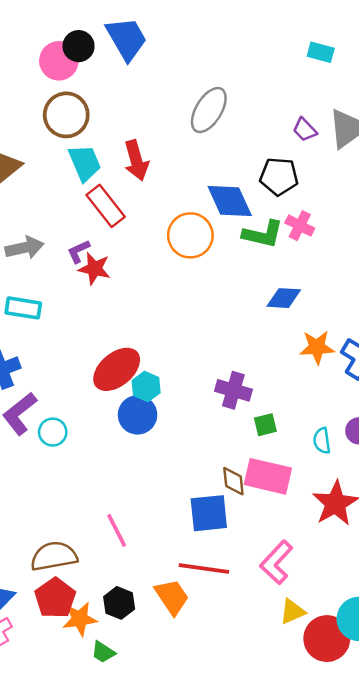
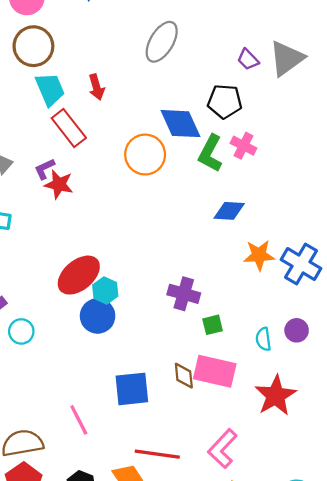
red arrow: (136, 160) -> (96, 87), size x0.7
green L-shape: (263, 234) -> (210, 153), turned 105
blue square: (209, 513) -> (132, 389), moved

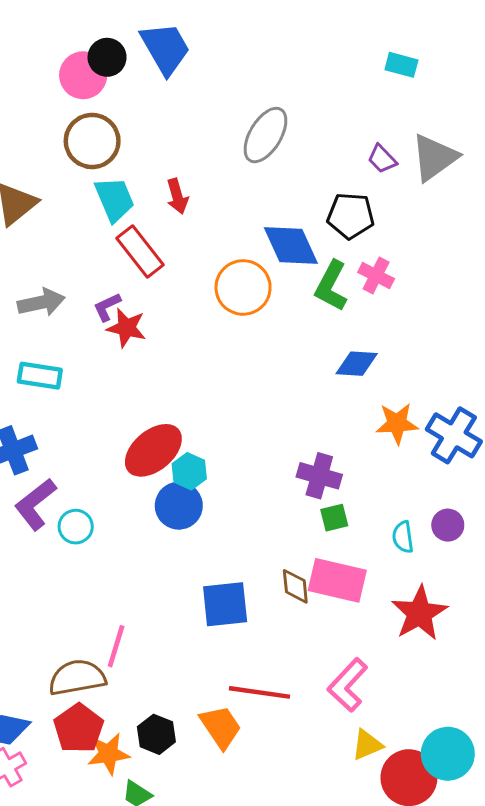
purple cross: (184, 294) -> (319, 476), moved
pink line: (79, 420) -> (116, 646), moved, turned 44

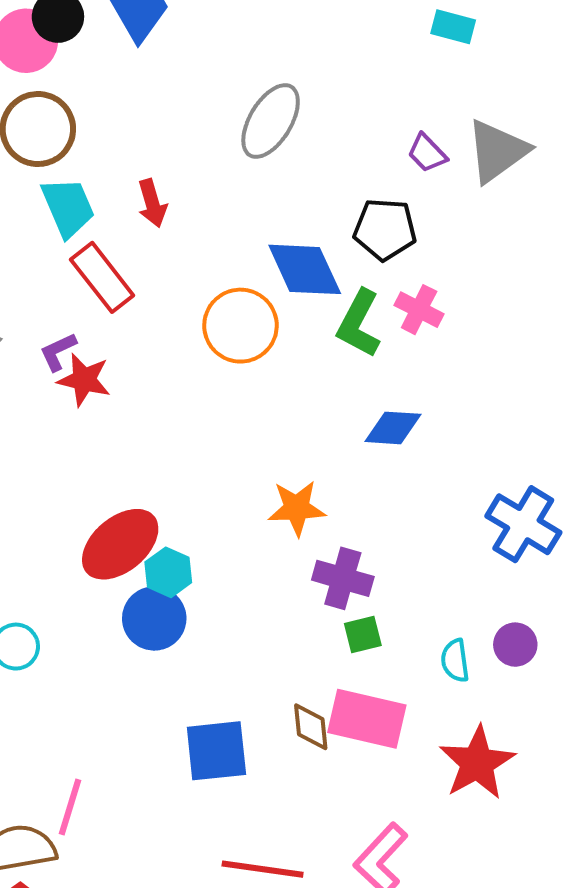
orange star: (397, 423) -> (297, 508), moved

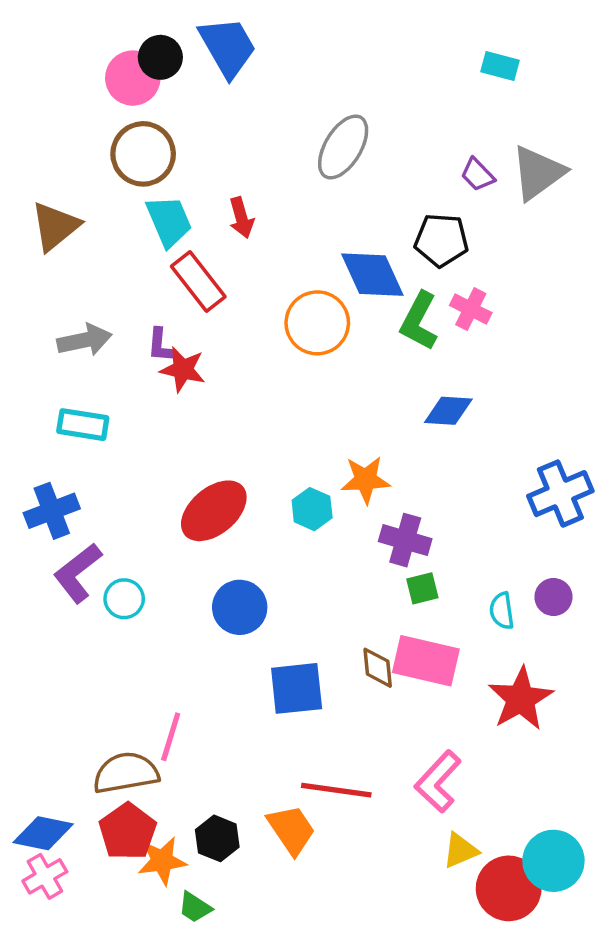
purple L-shape: (58, 352) -> (160, 345), turned -60
blue cross: (523, 524) -> (560, 494), turned 36
cyan hexagon: (168, 572) -> (312, 509), moved
blue circle: (154, 618) -> (240, 607), moved

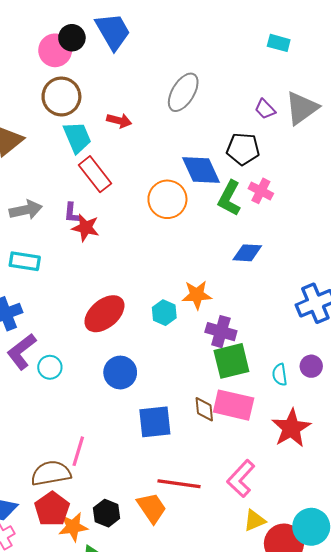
red arrow: (241, 218) -> (119, 121), moved, turned -60
green square: (422, 588) -> (231, 361), size x1.8

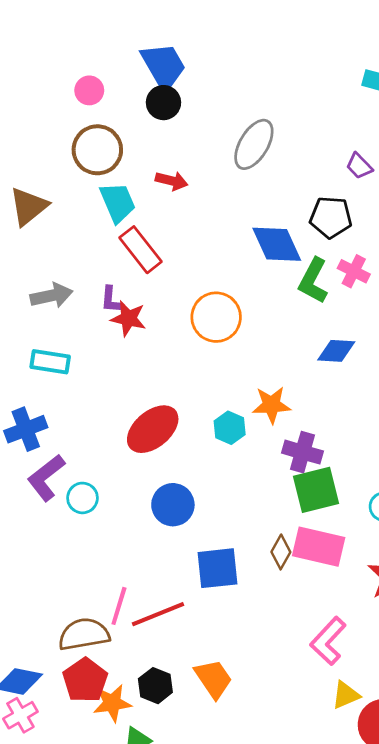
black circle: (72, 38) -> (163, 103), moved
pink circle: (55, 50) -> (89, 90), size x0.7
orange circle: (167, 199) -> (216, 317), moved
brown diamond: (204, 409) -> (281, 552), turned 35
red line: (179, 484) -> (158, 614), moved, turned -30

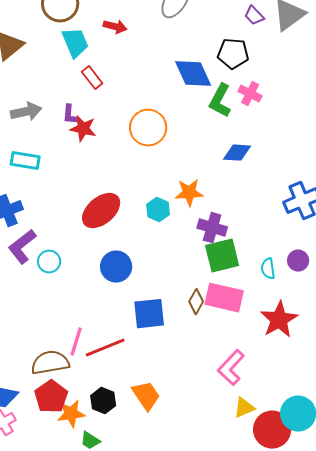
red rectangle: (141, 250) -> (92, 78), size x0.7

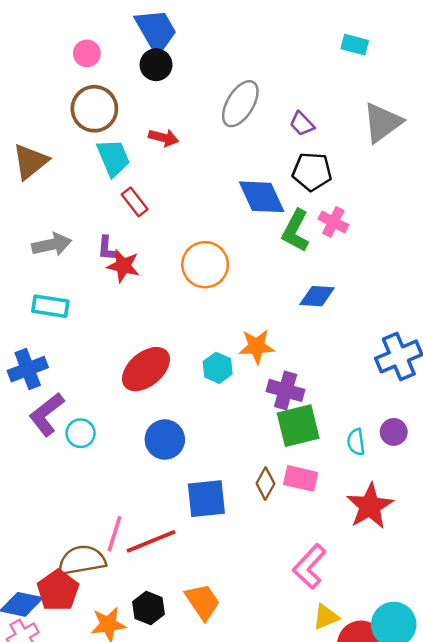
purple trapezoid: (254, 16) -> (302, 124), moved
pink rectangle: (224, 298) -> (301, 478), size x0.7
red pentagon: (51, 397) -> (58, 590), moved

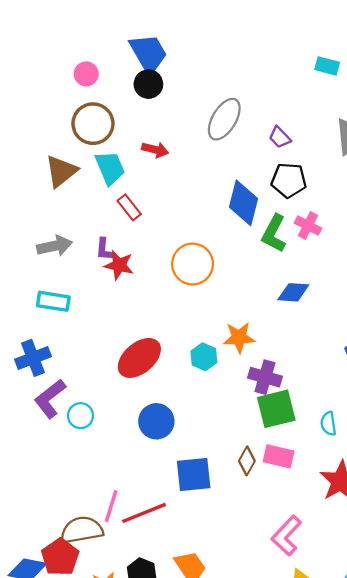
brown triangle: (30, 162) -> (61, 171), moved
blue diamond: (262, 197) -> (243, 203), turned 39

